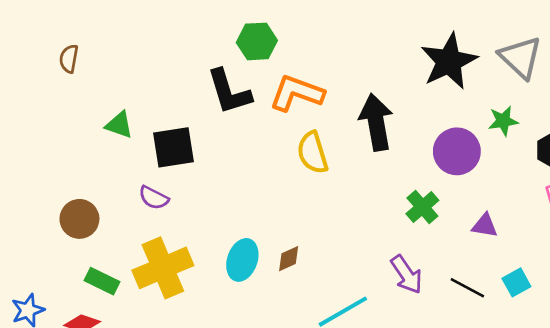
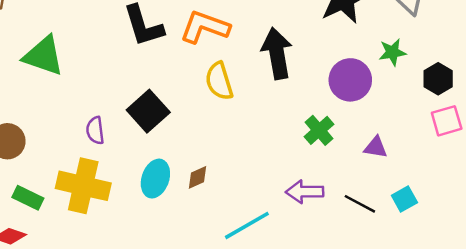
green triangle: (119, 125) -> (44, 56), size x1.6
black square: (173, 147) -> (148, 111), moved, turned -33
purple semicircle: (154, 198) -> (95, 130), moved, turned 56
yellow cross: (163, 268) -> (83, 186), turned 36
purple arrow: (407, 275) -> (305, 192), turned 123

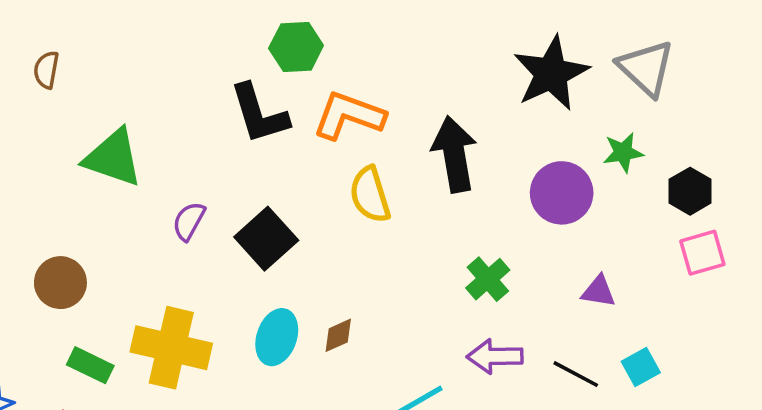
purple semicircle: (95, 130) -> (189, 221), moved, turned 36
green cross: (319, 130) -> (488, 279), moved

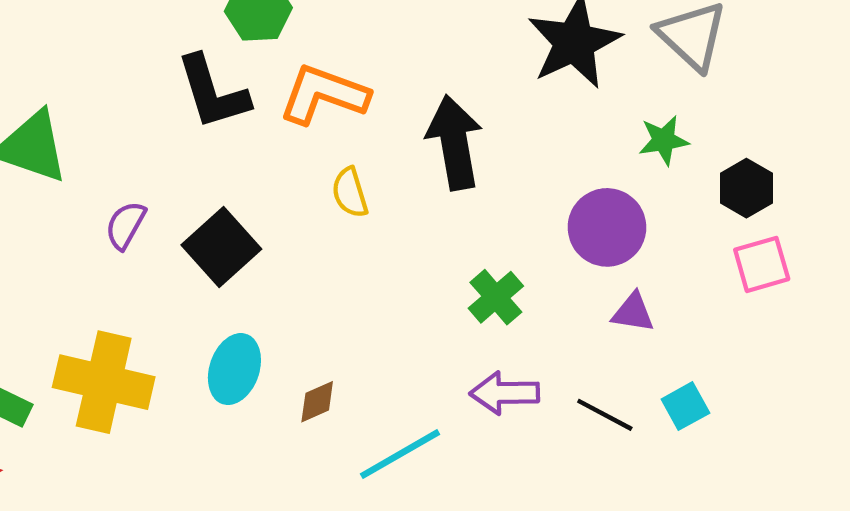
purple circle: (562, 193) -> (607, 227), moved
yellow semicircle: (370, 195) -> (350, 193), size x0.7
brown diamond: (338, 335) -> (317, 402), moved

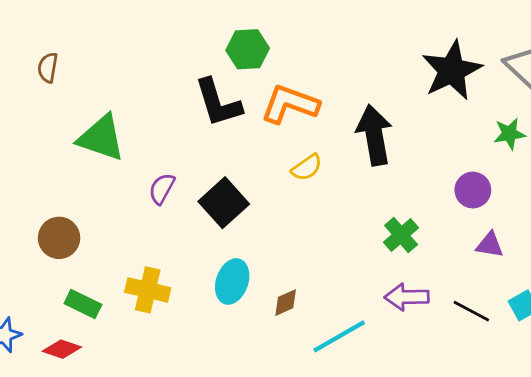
yellow semicircle: (350, 193) -> (307, 167), turned -108
purple circle: (607, 227) -> (473, 190), size x0.7
yellow cross: (104, 382) -> (148, 290), size x0.7

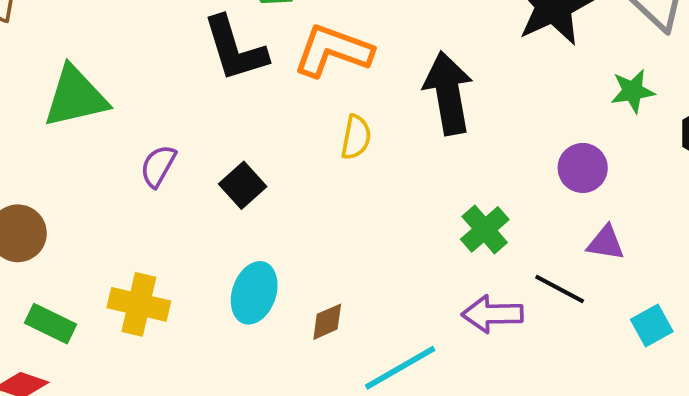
green triangle: (101, 138) -> (75, 97), turned -32
yellow semicircle: (307, 167) -> (356, 137), turned -44
black square: (224, 203) -> (243, 185), size x0.7
black line: (471, 311) -> (560, 289), moved

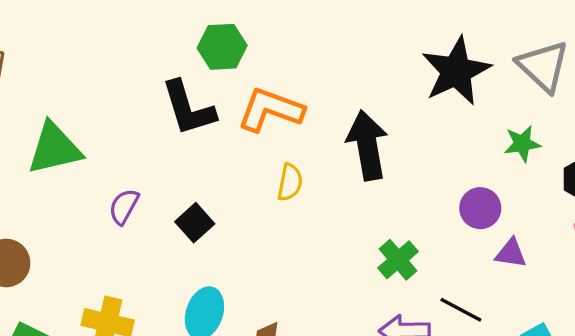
purple triangle: (606, 243) -> (511, 253), moved

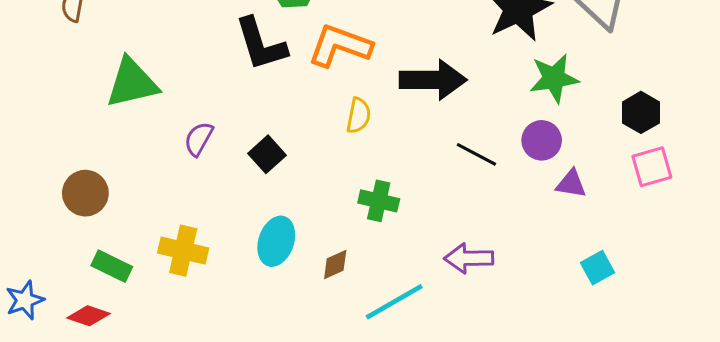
green star: (522, 144) -> (554, 78), moved, size x1.4
black arrow: (367, 145) -> (433, 80), turned 100
green cross: (398, 260) -> (379, 201), moved, turned -36
black line: (461, 310) -> (476, 154), moved

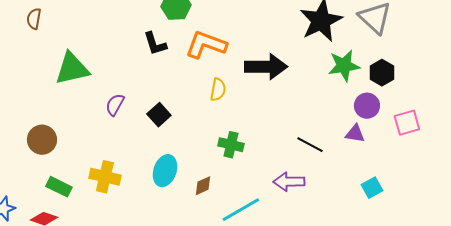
black L-shape: (261, 44) -> (155, 44), size x0.7
black hexagon: (641, 112) -> (382, 73), moved
purple circle: (542, 140) -> (367, 106), moved
black line: (476, 154) -> (310, 145), moved

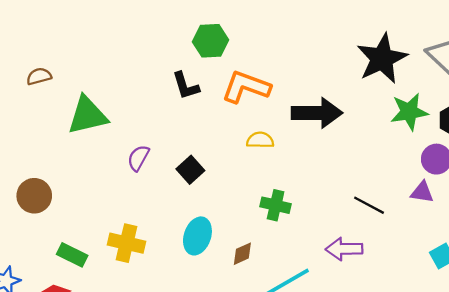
brown semicircle: (34, 19) -> (39, 76), moved, turned 65
yellow semicircle: (218, 90) -> (260, 140), turned -100
brown circle: (42, 140) -> (34, 196), moved

